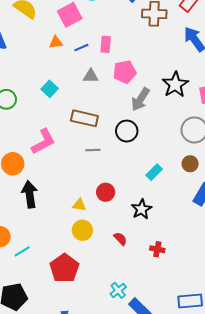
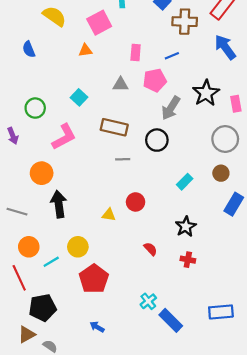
blue line: (81, 48) -> (172, 56), moved
pink L-shape: (43, 142) -> (64, 137), moved
black star: (141, 209) -> (186, 227), moved
yellow circle: (82, 230) -> (78, 247), moved

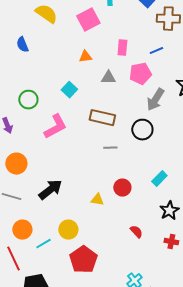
orange triangle: (85, 50) -> (85, 57), moved
orange circle: (42, 173) -> (16, 164), moved
cyan rectangle: (185, 182) -> (159, 179), moved
black arrow: (59, 204) -> (50, 190), turned 60

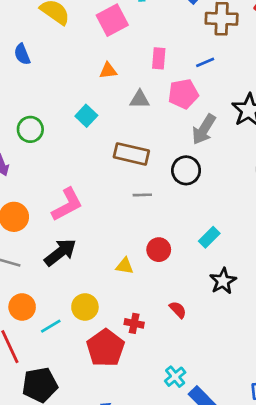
pink L-shape: (55, 127) -> (67, 205), moved
red cross: (171, 242) -> (134, 323), moved

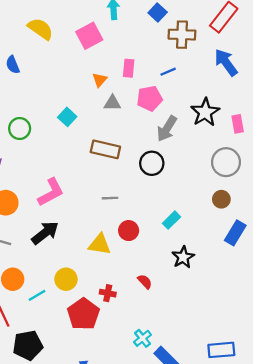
orange triangle: (108, 71) -> (100, 80), moved, turned -42
gray line: (142, 195) -> (110, 198), moved
yellow triangle: (125, 266) -> (100, 244), size x1.5

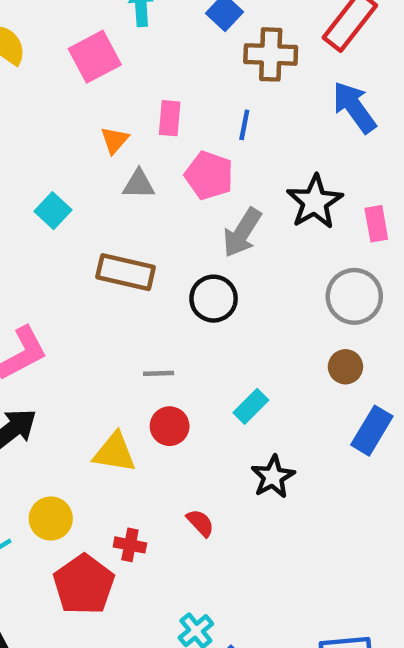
blue line: (168, 72) -> (244, 125), turned -56
pink pentagon: (149, 98) -> (209, 175), turned 30
gray line: (110, 198) -> (159, 373), moved

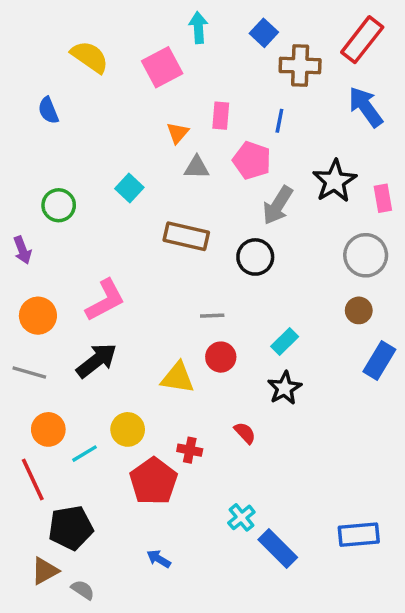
black star: (273, 477) -> (285, 388), moved

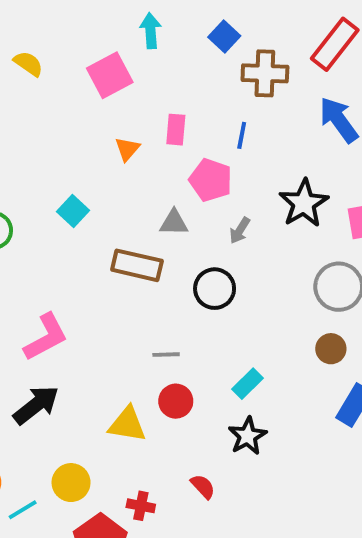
yellow semicircle: (90, 57) -> (28, 64), size x0.7
gray triangle: (197, 167) -> (174, 223), moved
gray arrow: (278, 205) -> (240, 230), size x0.6

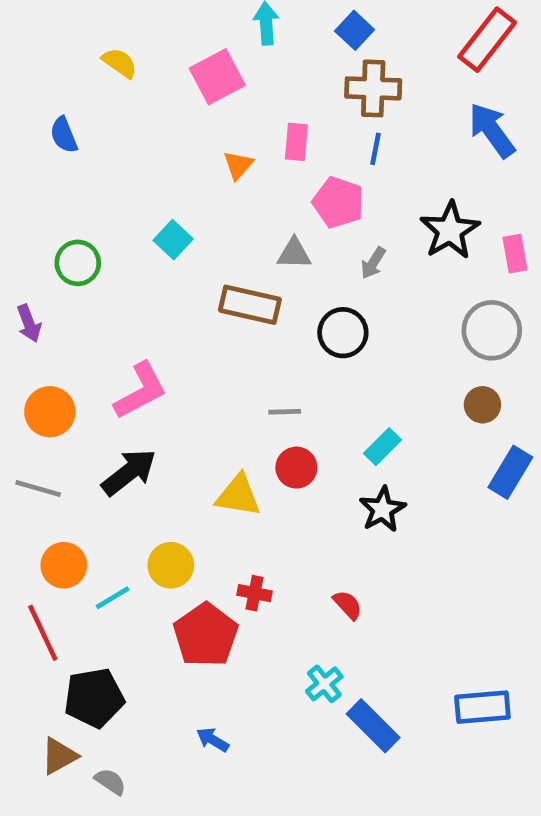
brown cross: (265, 73) -> (373, 88), moved
red semicircle: (203, 486) -> (348, 605), moved

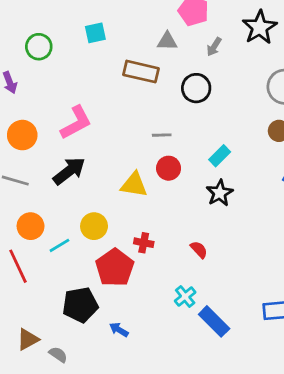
cyan square: (173, 240) -> (95, 33), turned 35
black pentagon: (94, 698) -> (80, 305), moved

